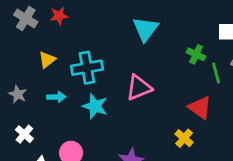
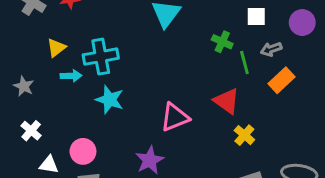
pink triangle: (139, 88) -> (175, 117), moved
cyan arrow: (56, 97) -> (71, 76), moved
yellow cross: (184, 138) -> (244, 135), moved

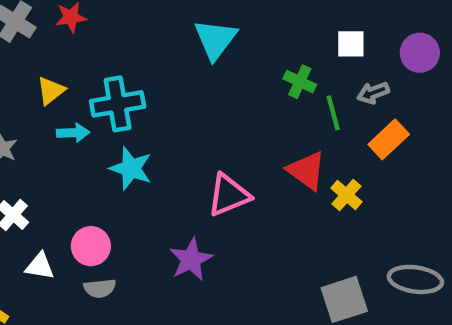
yellow cross: (244, 135) -> (346, 195), moved

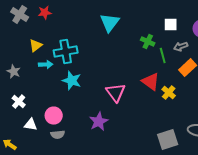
pink triangle: (229, 195) -> (116, 93), turned -45

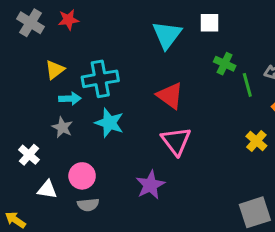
white square: (171, 25) -> (209, 23), moved
gray star: (14, 72) -> (62, 127), moved
red triangle: (151, 82) -> (170, 96), moved

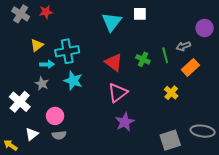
green cross: (225, 64) -> (143, 59), moved
pink triangle: (176, 141) -> (118, 93), turned 30
white cross: (29, 155) -> (20, 102), size x1.5
purple star: (150, 185) -> (125, 122), moved
white triangle: (47, 190) -> (32, 134), moved, turned -48

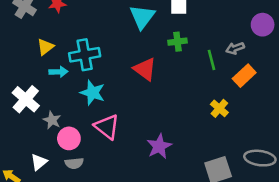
green cross: (143, 59) -> (178, 42), moved, turned -32
gray star: (42, 84) -> (52, 120), moved
pink triangle: (118, 93) -> (107, 127), moved, turned -45
white cross: (20, 102) -> (26, 99), moved

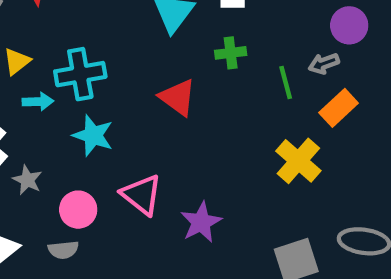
purple circle: (263, 25) -> (349, 25), moved
yellow cross: (219, 108) -> (298, 161), size x1.5
pink triangle: (107, 127) -> (142, 195), moved
pink circle: (69, 138) -> (78, 210), moved

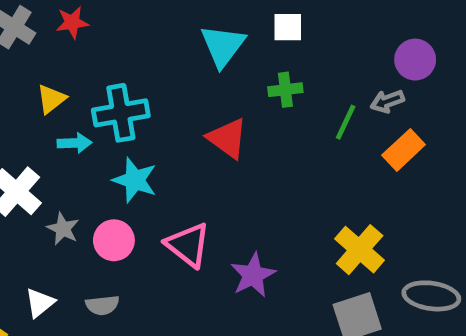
green line: (286, 83) -> (346, 122), turned 40
yellow cross: (298, 161) -> (360, 250), moved
pink circle: (78, 210) -> (114, 240), moved

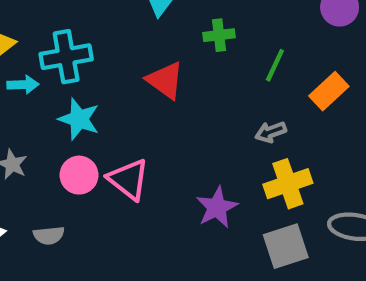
gray arrow: (387, 101) -> (271, 132), moved
pink circle: (114, 240) -> (79, 175), moved
yellow cross: (360, 250) -> (288, 184), turned 30
purple star: (253, 275) -> (217, 207), moved

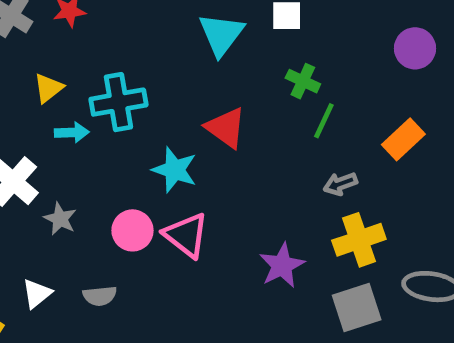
green cross: (219, 35) -> (303, 81), moved, turned 32
green line: (275, 65) -> (324, 121), moved
cyan star: (79, 119) -> (175, 170), moved

